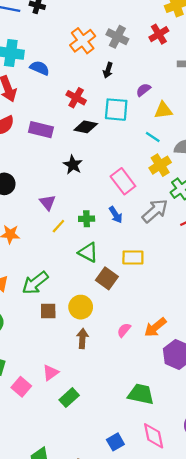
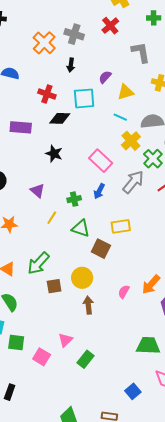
blue arrow: (116, 215) -> (99, 191), turned 70
yellow line: (58, 226) -> (52, 218), moved

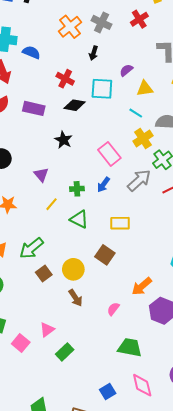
brown square: (101, 249) -> (105, 255), moved
brown square: (54, 286) -> (44, 274), turned -35
pink semicircle: (124, 292) -> (113, 309), moved
brown arrow: (88, 305) -> (76, 298), turned 144

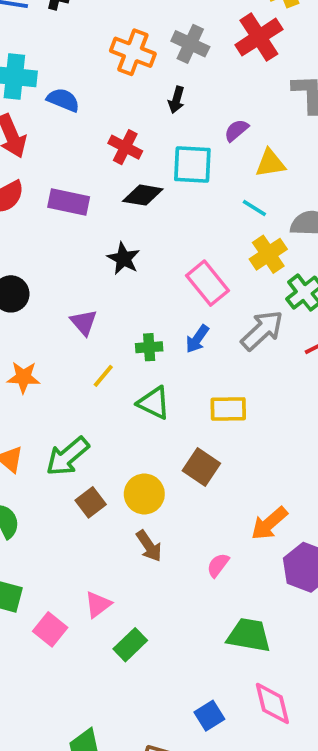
red cross: (139, 19) -> (259, 37), size x1.4
orange cross: (70, 27) -> (133, 52), turned -30

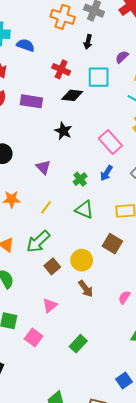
green cross: (149, 347) -> (80, 179), turned -32
yellow line: (103, 376) -> (46, 207), moved
pink triangle: (98, 604) -> (50, 306), moved

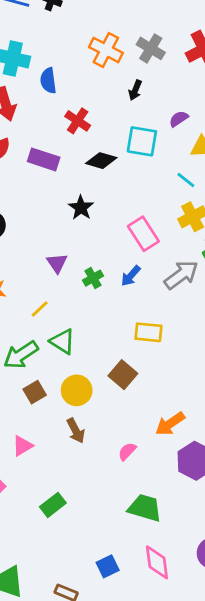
blue semicircle: (25, 45) -> (48, 81), turned -126
red cross: (61, 69) -> (78, 121), moved
purple triangle: (43, 167) -> (57, 263), moved
green triangle: (84, 210) -> (62, 341), moved

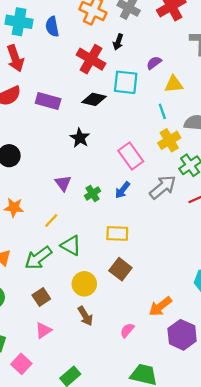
blue semicircle: (48, 81) -> (52, 27), moved
red cross: (78, 121) -> (91, 59), moved, size x1.4
cyan line: (186, 180) -> (162, 111), turned 35
yellow rectangle: (148, 332) -> (117, 233), moved
brown square: (35, 392) -> (41, 297), moved

